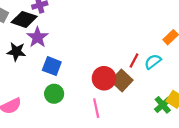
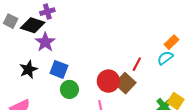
black star: (16, 52) -> (28, 69), moved, turned -30
cyan semicircle: (153, 62) -> (165, 58), moved
green circle: (54, 94) -> (69, 89), moved

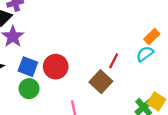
red circle: (108, 81) -> (56, 67), moved
green circle: (69, 89) -> (29, 89), moved

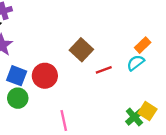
red line: (114, 61) -> (104, 70), turned 42
brown square: (101, 82) -> (81, 50), moved

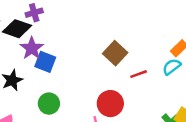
blue square: (17, 76) -> (45, 62), moved
red circle: (45, 76) -> (110, 104), moved

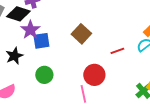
brown square: (115, 53) -> (81, 34), moved
blue square: (45, 62) -> (41, 41), turned -30

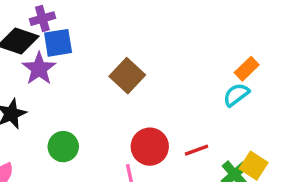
blue square: (41, 41) -> (58, 43), moved
red line: (117, 51) -> (196, 150), moved

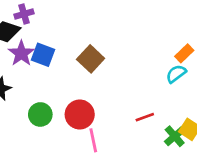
blue square: (58, 43) -> (43, 55), moved, turned 30
red circle: (150, 147) -> (80, 114), moved

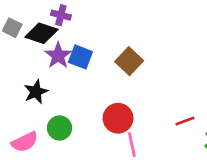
purple cross: (24, 14) -> (61, 15), turned 30
green circle: (40, 114) -> (60, 128), moved

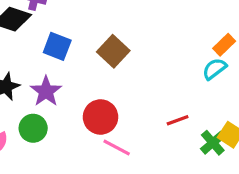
purple star: (58, 56) -> (46, 91), moved
pink line: (132, 145) -> (117, 147), turned -50

